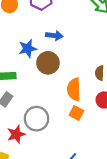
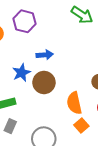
orange square: (76, 113) -> (81, 125), turned 32

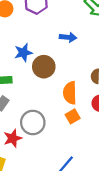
blue arrow: (45, 55) -> (68, 37), moved

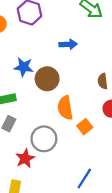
blue star: (23, 53) -> (24, 67), turned 30
orange semicircle: (70, 93) -> (65, 108), moved

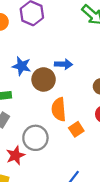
blue arrow: (68, 44) -> (63, 64), moved

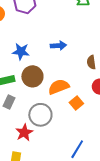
brown circle: (44, 79) -> (32, 76), moved
orange semicircle: (59, 109) -> (59, 87), turned 80

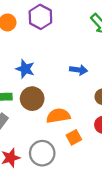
blue arrow: (58, 46) -> (79, 70), moved
gray circle: (40, 115) -> (42, 153), moved

